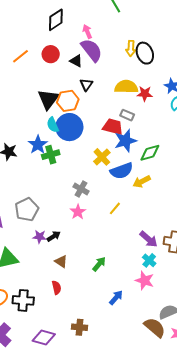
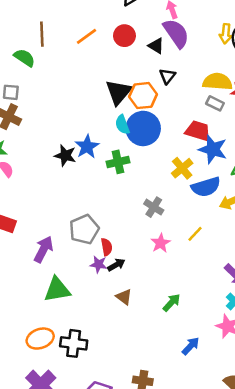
gray rectangle: (127, 115) -> (215, 103), moved
blue star: (125, 141) -> (213, 149), turned 30
blue star: (38, 145) -> (87, 147), moved
pink star: (78, 212) -> (161, 243), moved
red semicircle: (56, 288) -> (107, 247), moved

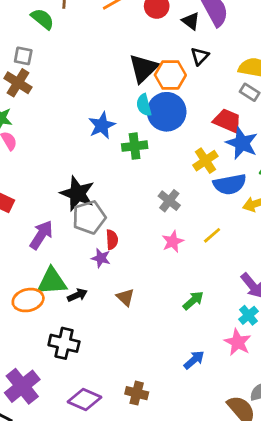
black star: (65, 156) -> (77, 193), moved, size x1.4
black arrow: (116, 265) -> (77, 295), moved
green arrow: (172, 303) -> (193, 301), moved
orange ellipse: (40, 339) -> (28, 300), moved

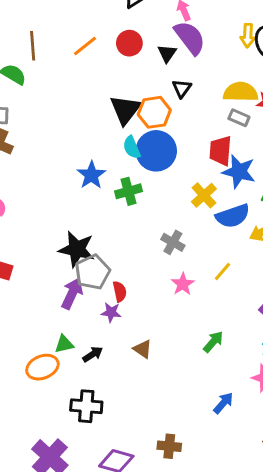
black triangle: (191, 21) -> (167, 53), turned 36
red trapezoid: (227, 121) -> (220, 151), turned -100
purple arrow: (41, 235) -> (72, 293), moved
green triangle: (52, 281) -> (64, 344), size x0.6

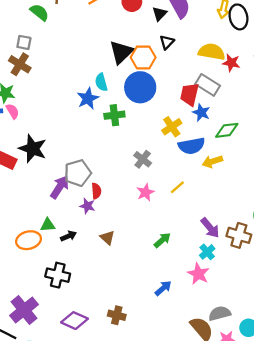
gray rectangle: (239, 118) -> (208, 85), moved, size x1.5
cyan semicircle: (132, 147) -> (101, 82), moved
blue star: (239, 172) -> (201, 112), size x0.7
black star: (77, 249) -> (33, 149), moved

